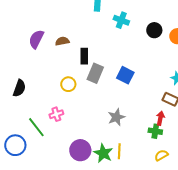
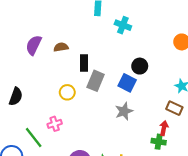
black circle: (154, 30) -> (140, 66), moved
gray star: (116, 117) -> (124, 111), moved

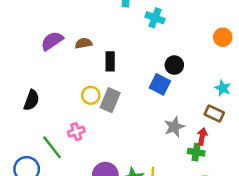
purple semicircle: (34, 45) -> (52, 41), turned 30
gray rectangle: (96, 81) -> (110, 100), moved
gray star: (124, 111) -> (174, 127), moved

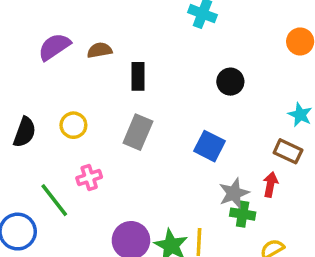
blue square: (160, 84) -> (209, 146), moved
yellow circle: (91, 95) -> (73, 125), moved
gray star: (174, 127) -> (234, 193), moved
green cross: (196, 152) -> (243, 214), moved

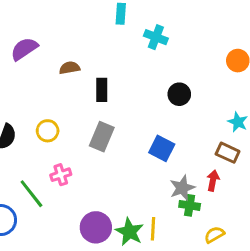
purple semicircle: (54, 47) -> (24, 49), moved

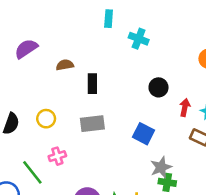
gray rectangle: (102, 137) -> (92, 124), turned 60
red arrow: (213, 181) -> (185, 107), moved

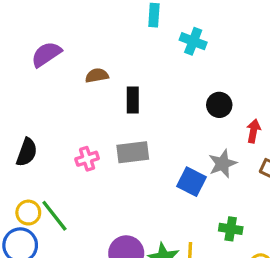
yellow circle: (46, 119) -> (28, 213), moved
blue square: (144, 134) -> (192, 182), moved
pink cross: (57, 156) -> (87, 159), moved
gray star: (161, 167) -> (223, 164), moved

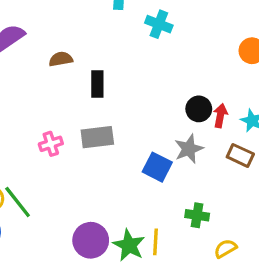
black circle: (219, 105) -> (199, 109), moved

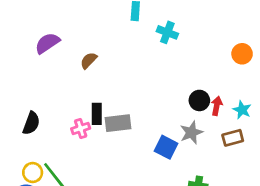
brown semicircle: (61, 59) -> (89, 60), turned -36
black rectangle: (97, 84) -> (97, 114), moved
brown rectangle: (240, 155) -> (233, 138), turned -40

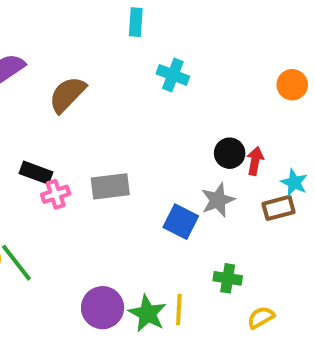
cyan cross: (167, 32) -> (173, 75), moved
brown semicircle: (89, 60) -> (67, 94), size x1.5
cyan star: (242, 110) -> (294, 182), moved
black rectangle: (97, 114) -> (36, 173), moved, turned -70

